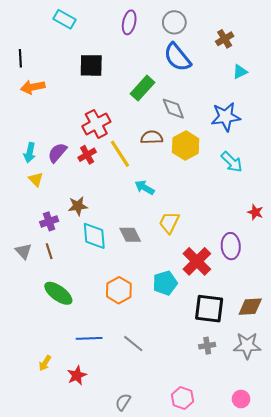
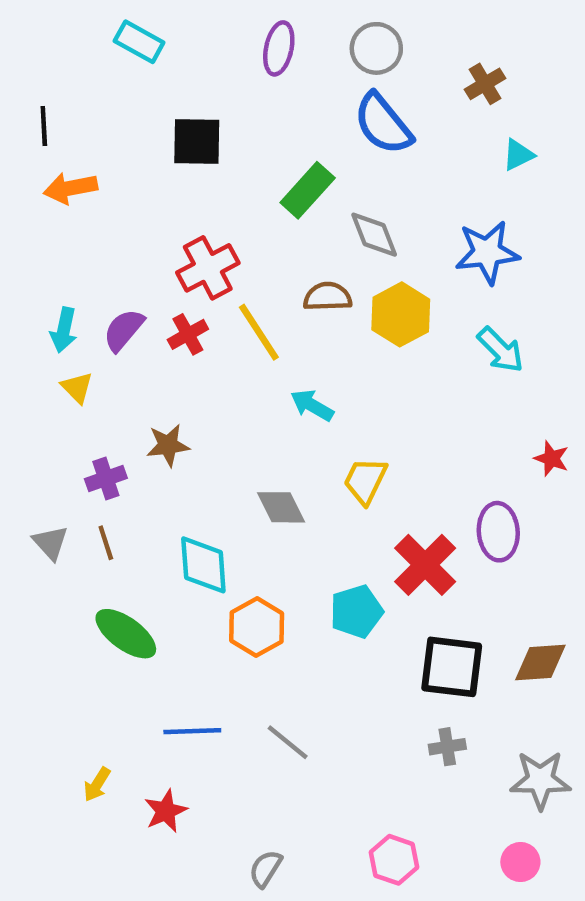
cyan diamond: (94, 236) -> (203, 565), moved
gray star: (247, 346) -> (540, 780), moved

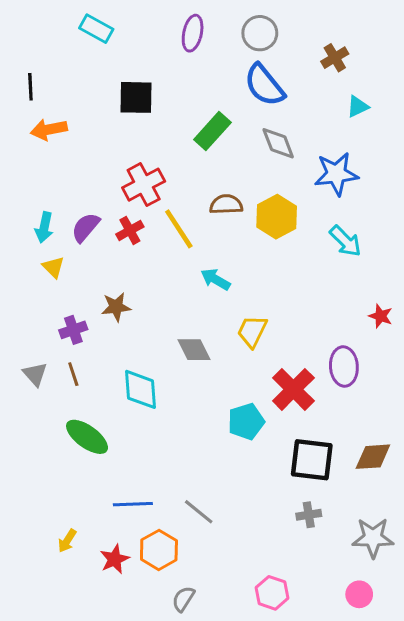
gray diamond: (374, 235) -> (278, 143), moved
orange hexagon: (257, 627) -> (159, 550), moved

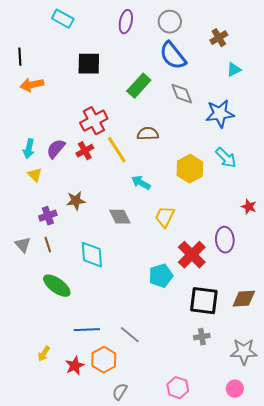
yellow hexagon: (277, 217) -> (190, 169), moved
gray diamond: (194, 350) -> (120, 217), moved

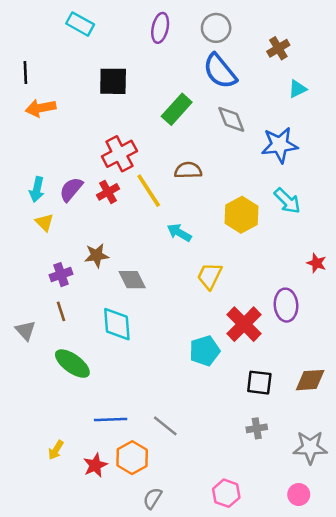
gray diamond: (120, 217) -> (132, 280), moved
gray triangle: (23, 245) -> (25, 330), moved
black square: (204, 301) -> (259, 383), size x0.7

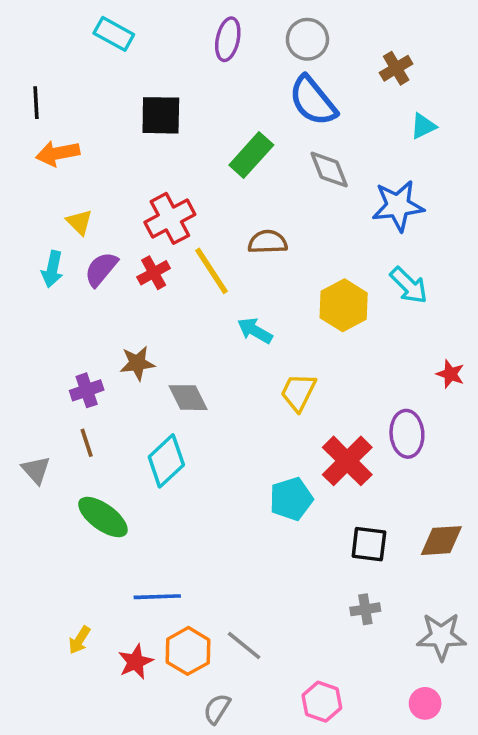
yellow triangle: (44, 222) -> (79, 222), moved
cyan diamond: (117, 324) -> (166, 461), turned 51
gray line: (165, 426) -> (244, 645), moved

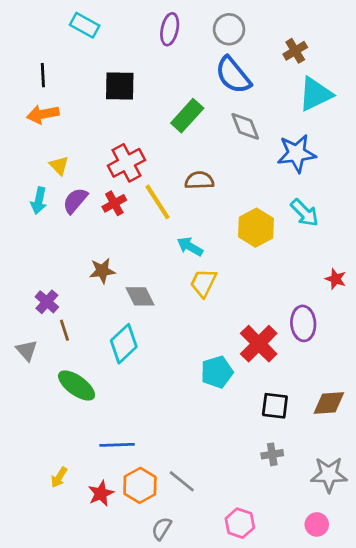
black line: (36, 103) -> (43, 75), moved
cyan triangle: (423, 126) -> (315, 94), size x1.8
purple cross: (87, 390) -> (47, 302), moved, turned -30
yellow trapezoid: (298, 392) -> (203, 283), moved

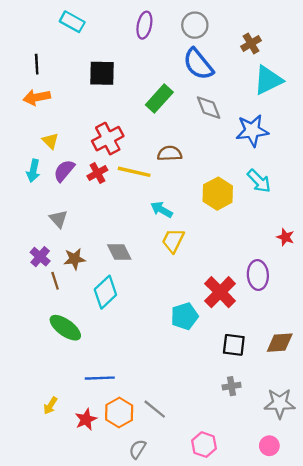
yellow line: (158, 202) -> (134, 172), turned -44
brown star: (102, 271) -> (74, 259), moved
gray triangle: (27, 350) -> (58, 219), moved

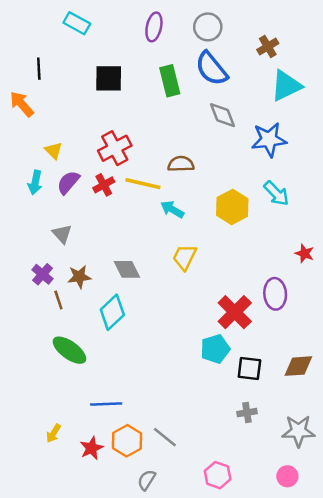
orange arrow: (37, 97) -> (22, 104), moved, turned 60
green rectangle: (159, 98) -> (170, 81), moved, turned -56
cyan arrow: (162, 210) -> (172, 209), moved
cyan pentagon: (185, 316) -> (215, 349), moved

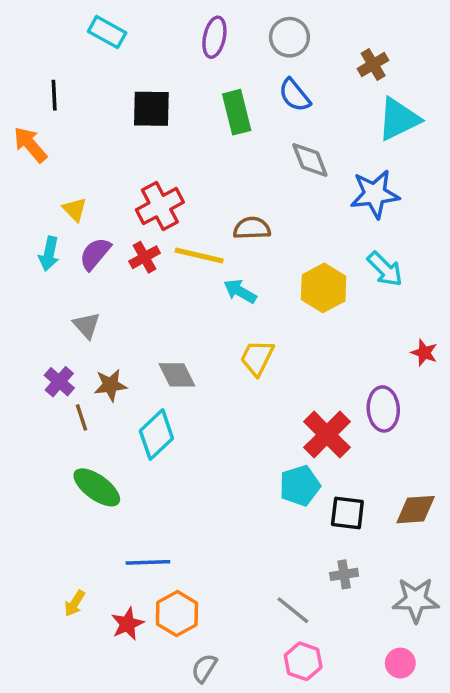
blue semicircle: (211, 69) -> (295, 95), size x0.7
gray line: (165, 437) -> (293, 610), moved

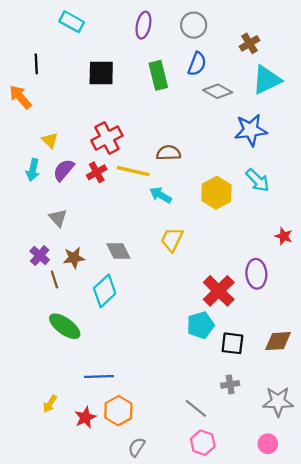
blue semicircle: (295, 95) -> (197, 64), turned -120
gray diamond: (310, 160) -> (218, 91), moved, turned -40

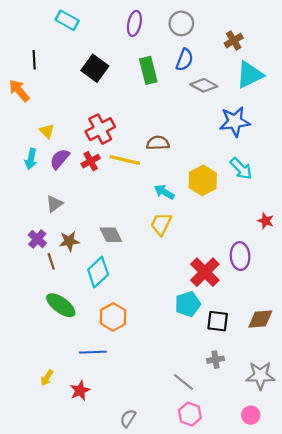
black square: (101, 73) -> (95, 68), turned 35
cyan arrow: (161, 195) -> (164, 192), moved
gray triangle: (58, 218) -> (54, 204), turned 36
orange hexagon: (118, 411) -> (113, 317), moved

